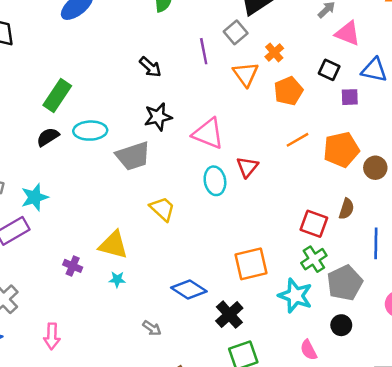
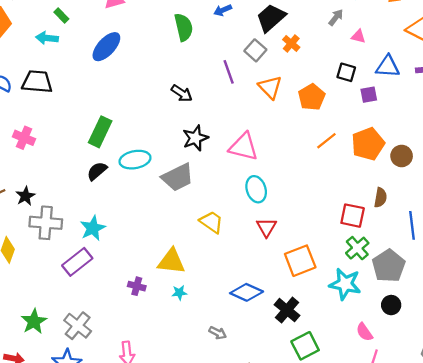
pink triangle: (348, 33) -> (358, 36), size x0.6
orange cross: (274, 52) -> (291, 43), moved
red triangle: (247, 167) -> (266, 227), moved

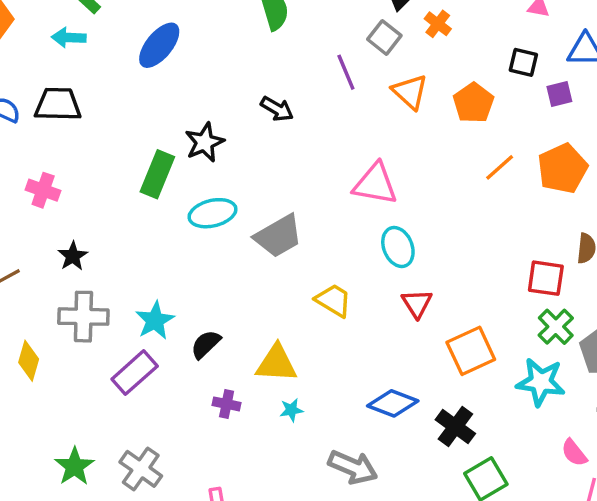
black star: (195, 138) -> (205, 142), moved
black semicircle: (97, 171) -> (206, 344), moved
black star: (25, 196) -> (73, 256), moved
gray arrow: (218, 333) -> (353, 467), size x1.8

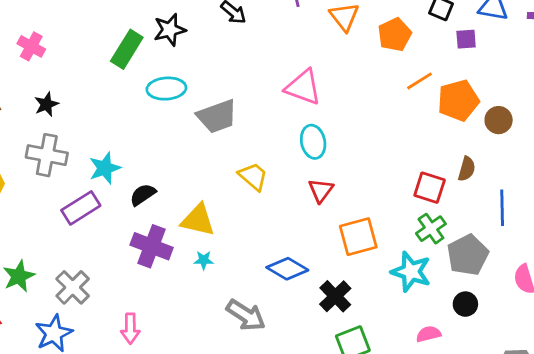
orange line: (500, 167) -> (419, 81), moved
purple cross: (227, 404) -> (152, 246), size x1.8
pink semicircle: (574, 453) -> (428, 334), turned 105

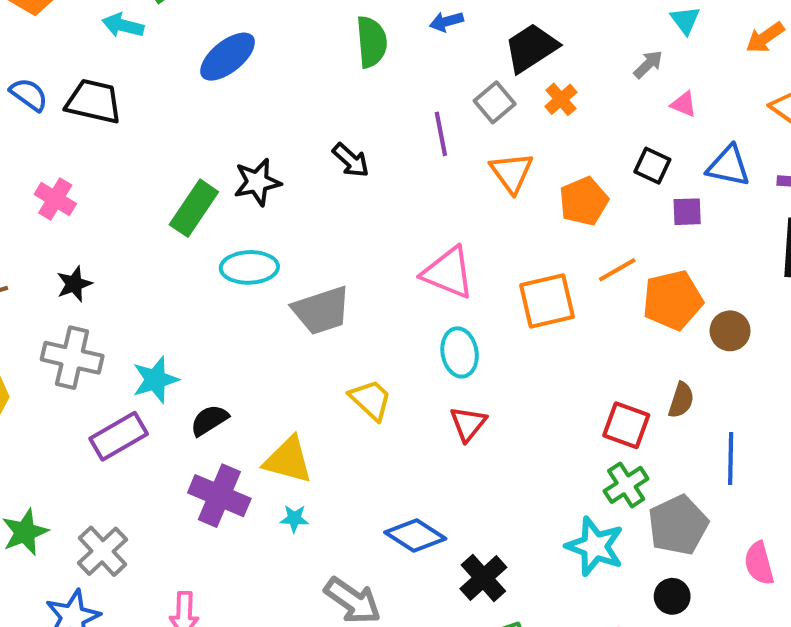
orange square: (358, 237) -> (547, 301), moved

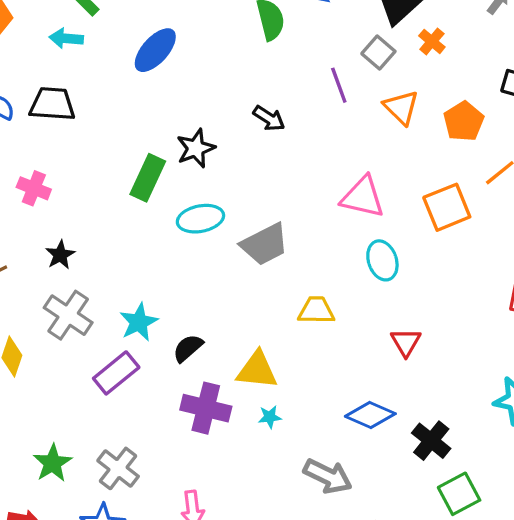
gray cross: (72, 358) -> (68, 315), turned 30
yellow trapezoid: (371, 400) -> (316, 310), turned -33
red triangle: (468, 424) -> (406, 342), moved

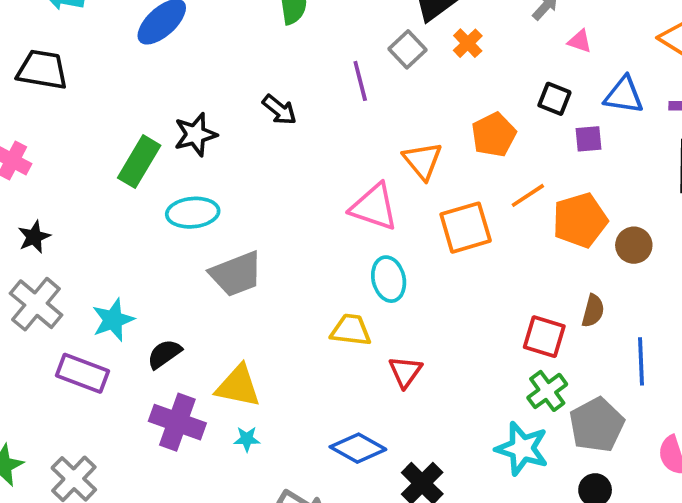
orange triangle: (401, 107) -> (423, 161), moved
gray trapezoid: (265, 244) -> (236, 274), moved
yellow trapezoid: (316, 310) -> (351, 330), moved
purple rectangle: (116, 373) -> (83, 373), turned 54

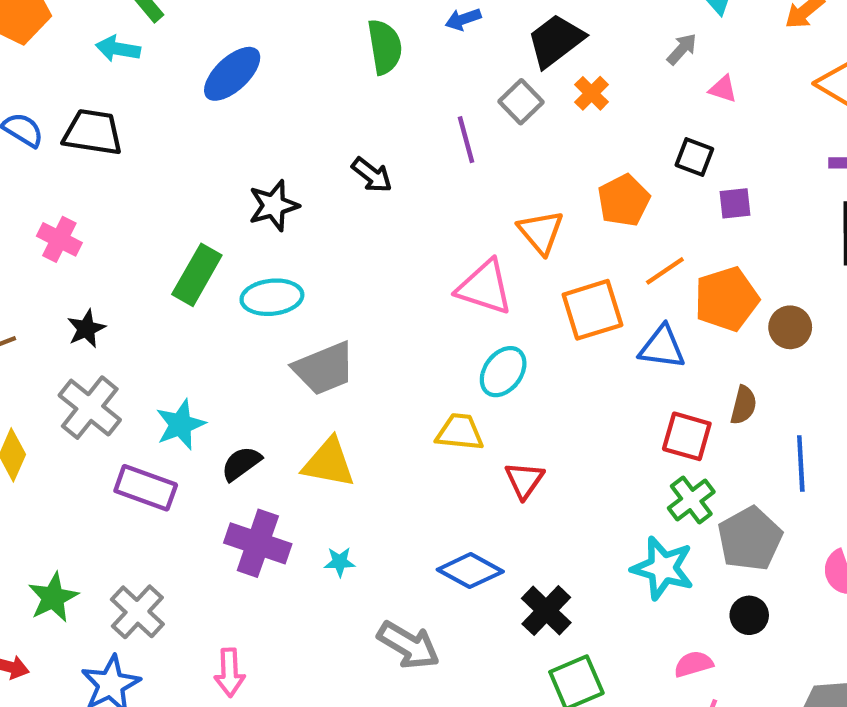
blue triangle: (624, 95) -> (662, 347), moved
green rectangle: (139, 162) -> (197, 275), moved
cyan ellipse: (389, 279) -> (503, 372), turned 51
yellow triangle: (238, 386) -> (329, 463), moved

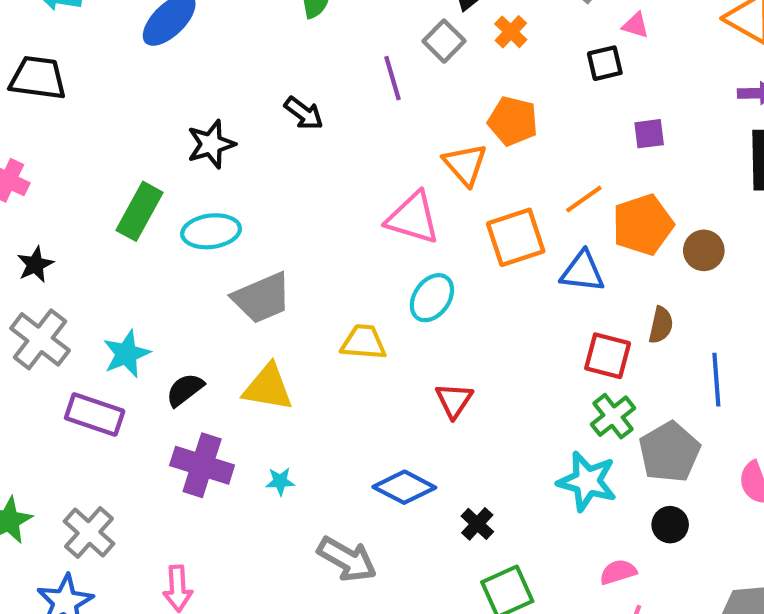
black square: (694, 157) -> (605, 63), moved, turned -33
orange pentagon: (624, 200) -> (513, 121), moved, turned -30
yellow trapezoid: (460, 432) -> (363, 342), moved
black cross: (546, 611) -> (477, 524), size x0.7

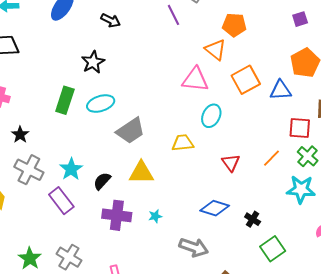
black arrow: (304, 113) -> (111, 20), moved
orange line: (584, 199) -> (271, 158), moved
purple rectangle: (95, 415) -> (61, 201), turned 44

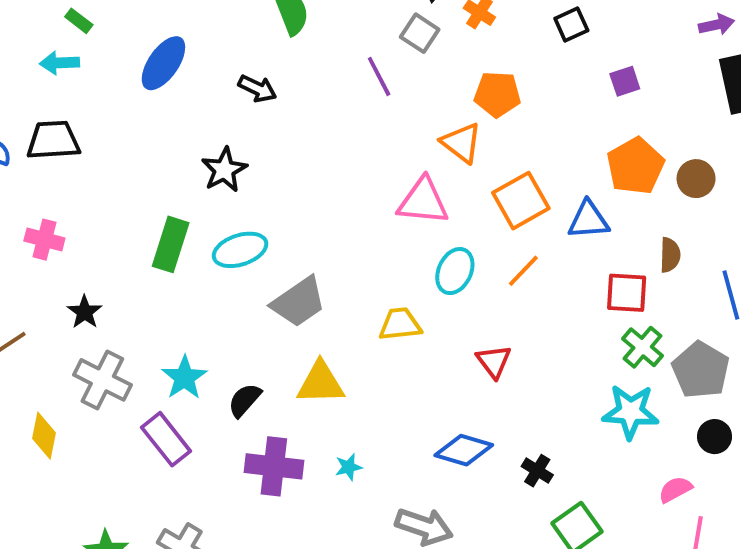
orange line: (271, 158) -> (523, 271), moved

